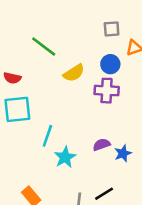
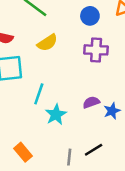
blue circle: (110, 64) -> (90, 16), moved
yellow semicircle: (74, 73) -> (47, 43), moved

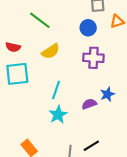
cyan line: (39, 94) -> (56, 90), moved
blue star: (112, 111) -> (107, 94), moved

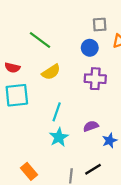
blue star: (107, 94) -> (110, 141), moved

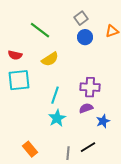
gray square: (100, 25) -> (81, 18), moved, turned -32
purple cross: (95, 79) -> (90, 87), moved

